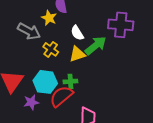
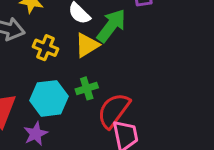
red semicircle: (61, 96) -> (114, 110), moved

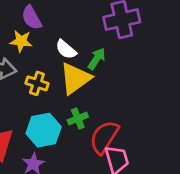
green arrow: (111, 26) -> (97, 59), size x0.7
yellow triangle: (87, 45) -> (75, 78), size x1.4

